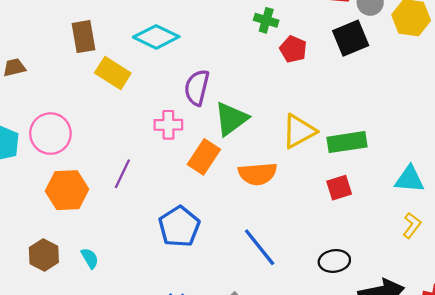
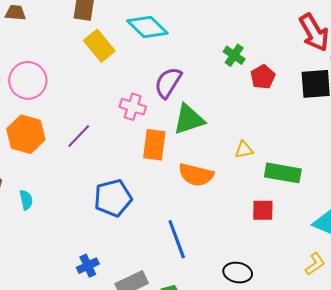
green cross: (266, 20) -> (234, 55), moved
yellow triangle: (299, 131) -> (244, 150), size x0.6
orange rectangle: (204, 157) -> (154, 145), turned -44

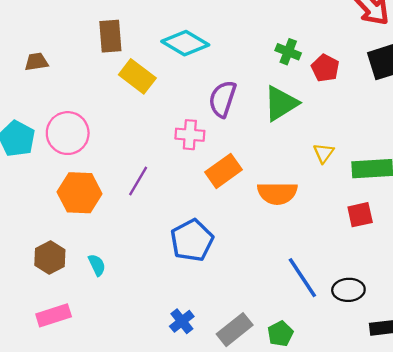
green triangle: (189, 119) -> (281, 103), moved
orange rectangle: (154, 145) -> (224, 171), turned 60
yellow triangle: (244, 150) -> (324, 153), turned -30
blue line: (177, 239) -> (302, 278), moved

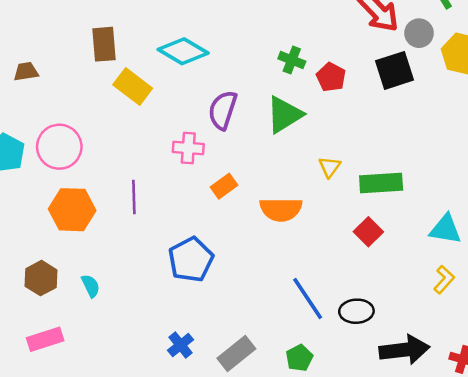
orange rectangle: (224, 171) -> (224, 186), size x0.7
purple line: (138, 181) -> (134, 197), turned -32
red square: (360, 215) -> (368, 232), turned -32
green pentagon: (280, 334) -> (299, 358), moved

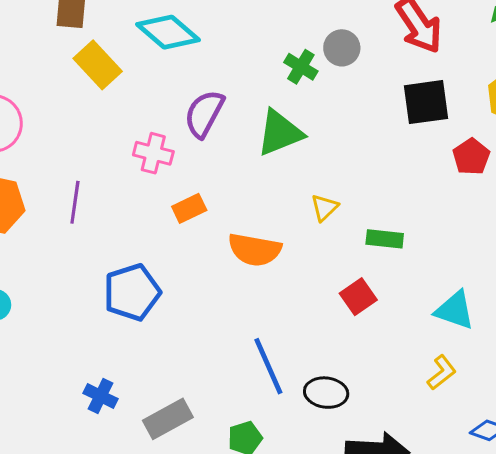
gray circle: (419, 33) -> (342, 48), moved
red pentagon: (331, 77) -> (471, 157), moved
green rectangle: (381, 183) -> (385, 239), size x0.7
blue cross: (181, 345) -> (100, 396), turned -35

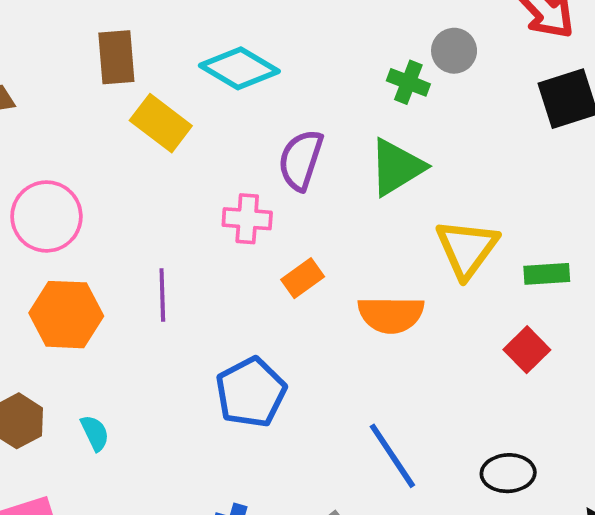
yellow triangle: (324, 208) -> (467, 248), size x1.8
blue line: (268, 366) -> (392, 456), moved

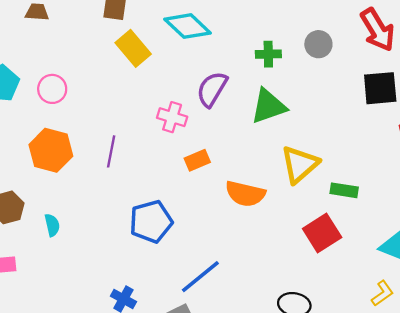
green cross: (408, 82) -> (268, 54), moved, turned -35
pink circle: (46, 216) -> (52, 89), size x0.7
red square: (527, 350) -> (322, 233), size x1.4
blue line: (392, 456) -> (200, 277), moved, turned 72

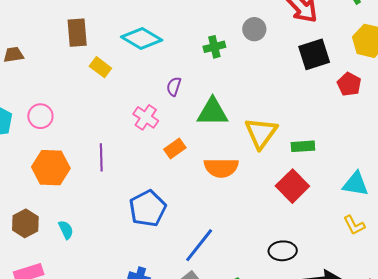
yellow rectangle: (133, 48) -> (100, 67), size x0.7
purple semicircle: (212, 89) -> (174, 86), size x0.6
green triangle: (268, 106) -> (213, 112), moved, turned 32
pink cross: (172, 117) -> (146, 117), turned 30
yellow L-shape: (382, 293) -> (354, 225), turned 110

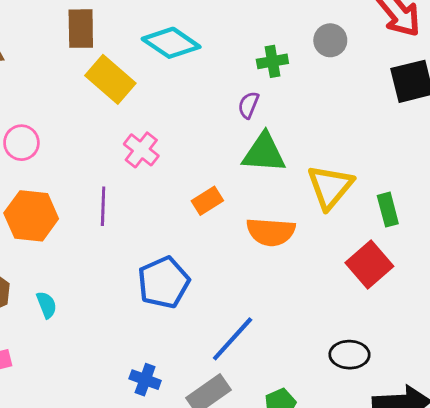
yellow rectangle: (100, 67) -> (110, 79), size x1.6
purple semicircle: (174, 86) -> (248, 105), moved
pink cross: (146, 117) -> (141, 150), moved
green rectangle: (303, 146) -> (388, 210), turned 75

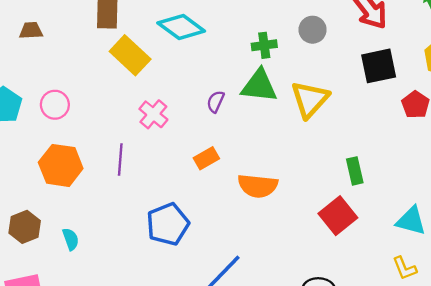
purple semicircle: (248, 105) -> (216, 102), moved
green triangle: (264, 153) -> (259, 86), moved
yellow triangle: (330, 187) -> (310, 99), moved

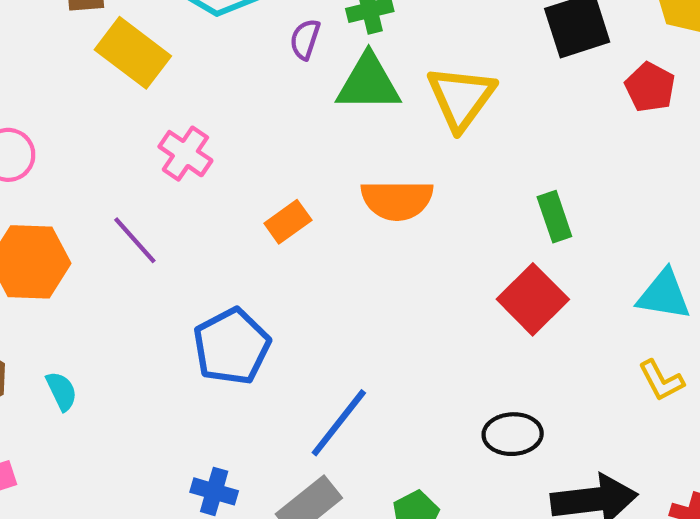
purple semicircle: (216, 102) -> (305, 39), moved
purple line: (120, 160) -> (135, 240), turned -40
orange semicircle: (258, 186) -> (397, 200), moved

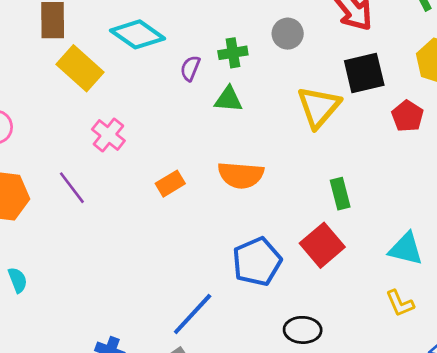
green triangle: (368, 83) -> (228, 99), size x0.7
yellow triangle: (461, 98) -> (319, 107), moved
blue pentagon: (232, 346) -> (257, 262), moved

